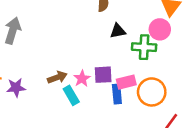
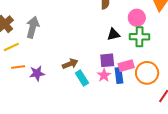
pink circle: (160, 29) -> (137, 18), moved
black triangle: (118, 31) -> (114, 34), moved
pink star: (82, 79) -> (104, 75), moved

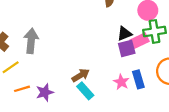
purple square: (107, 60) -> (127, 48), moved
pink rectangle: (126, 66) -> (140, 41), moved
cyan rectangle: (82, 78) -> (85, 91), moved

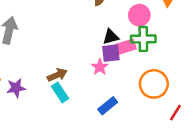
blue rectangle: (138, 79) -> (108, 106), moved, turned 60
pink star: (121, 82) -> (100, 67), moved

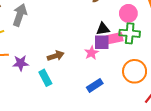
cyan rectangle: (60, 92) -> (45, 78), moved

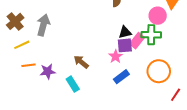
pink circle: (128, 13) -> (158, 16), moved
pink rectangle: (115, 38) -> (137, 41), turned -35
brown arrow: (56, 56) -> (81, 62), turned -119
blue rectangle: (95, 85) -> (121, 77), moved

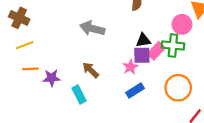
brown cross: (15, 21) -> (19, 18), turned -30
gray arrow: (43, 25) -> (92, 28), moved, turned -95

